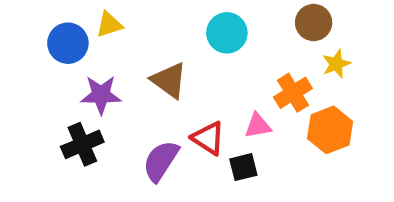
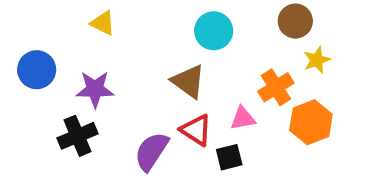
yellow triangle: (109, 25) -> (103, 23), turned 44
blue circle: (68, 43) -> (37, 70), moved
brown triangle: (169, 80) -> (188, 81), moved

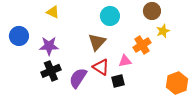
brown triangle: (188, 81) -> (97, 42), turned 36
orange hexagon: (311, 122) -> (177, 83), moved
black cross: (77, 136) -> (51, 71), moved

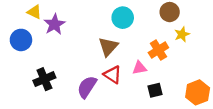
yellow triangle: (53, 12) -> (34, 12), moved
purple star: (49, 46) -> (54, 24), moved, turned -30
black cross: (51, 71) -> (44, 79), moved
black square: (118, 81) -> (155, 90), moved

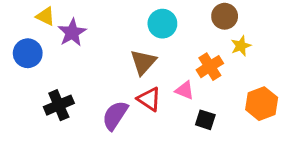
pink triangle: (139, 68) -> (185, 90), turned 32
black square: (155, 90) -> (205, 120), turned 32
orange hexagon: (198, 92) -> (262, 104), moved

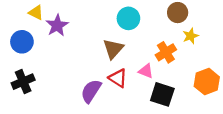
black cross: (59, 105) -> (23, 82), moved
black square: (205, 120) -> (162, 94), size x1.5

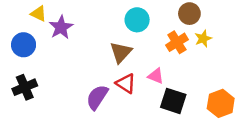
orange cross: (166, 52) -> (177, 42), moved
orange hexagon: (207, 82) -> (221, 103), moved

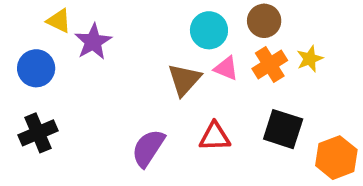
brown circle: (189, 14) -> (264, 21), moved
pink triangle: (156, 76) -> (226, 68), moved
red triangle: (126, 83) -> (215, 137), moved, turned -35
black square: (173, 101) -> (283, 129), moved

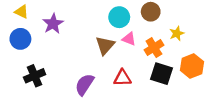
yellow triangle: (59, 21) -> (21, 12), moved
orange cross: (270, 64) -> (154, 48), moved
black cross: (38, 133) -> (35, 76), moved
orange hexagon: (336, 158) -> (192, 66), moved

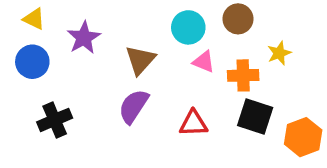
brown triangle: (105, 45) -> (140, 60), moved
orange cross: (154, 48) -> (243, 75), turned 30
orange hexagon: (192, 66) -> (303, 137), moved
purple semicircle: (84, 84) -> (133, 106), moved

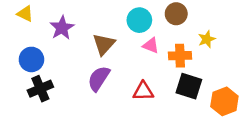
blue circle: (32, 62) -> (31, 59), moved

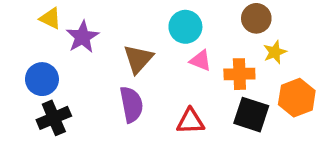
yellow triangle: (25, 14) -> (50, 18), moved
brown circle: (176, 14) -> (256, 18), moved
purple semicircle: (99, 78) -> (131, 104), turned 136
orange hexagon: (224, 101) -> (297, 98), moved

